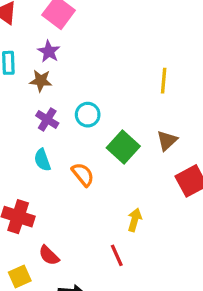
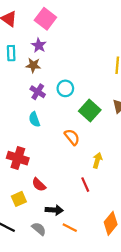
orange semicircle: (83, 174) -> (72, 137), moved

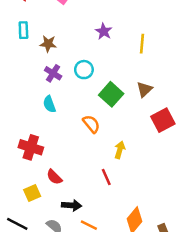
purple star: (39, 45) -> (104, 31), moved

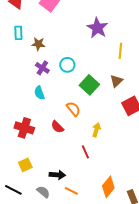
purple star: (104, 31) -> (97, 28), moved, size x1.5
yellow line: (142, 44) -> (120, 51), moved
red semicircle: (54, 177) -> (57, 127), moved

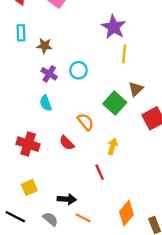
yellow line: (120, 51) -> (124, 54), moved
green square: (89, 85) -> (115, 103), moved

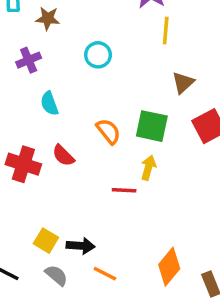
purple cross: (49, 74) -> (29, 60), moved, turned 35
green square: (115, 103) -> (152, 126), moved, turned -30
red semicircle: (67, 143) -> (63, 156), moved
red line: (100, 172) -> (124, 190), moved, turned -63
yellow square: (29, 187) -> (46, 241), moved, turned -35

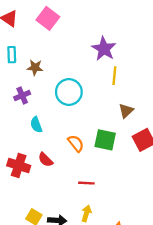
cyan circle: (98, 55) -> (69, 92), size x1.5
yellow arrow: (148, 168) -> (86, 213), moved

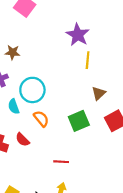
cyan circle: (69, 92) -> (32, 90), moved
green square: (105, 140) -> (79, 121), turned -35
orange semicircle: (76, 143) -> (41, 119), moved

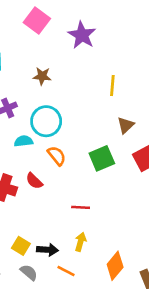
purple star: (78, 35) -> (82, 35), moved
brown star: (13, 52) -> (42, 76), moved
cyan semicircle: (14, 107) -> (24, 141), turned 104

